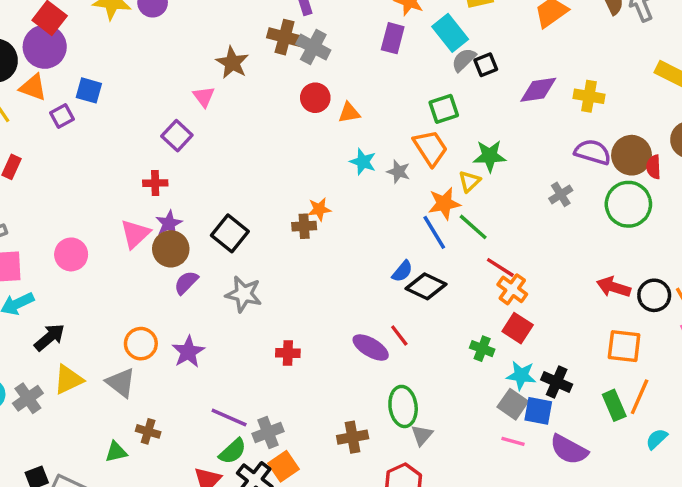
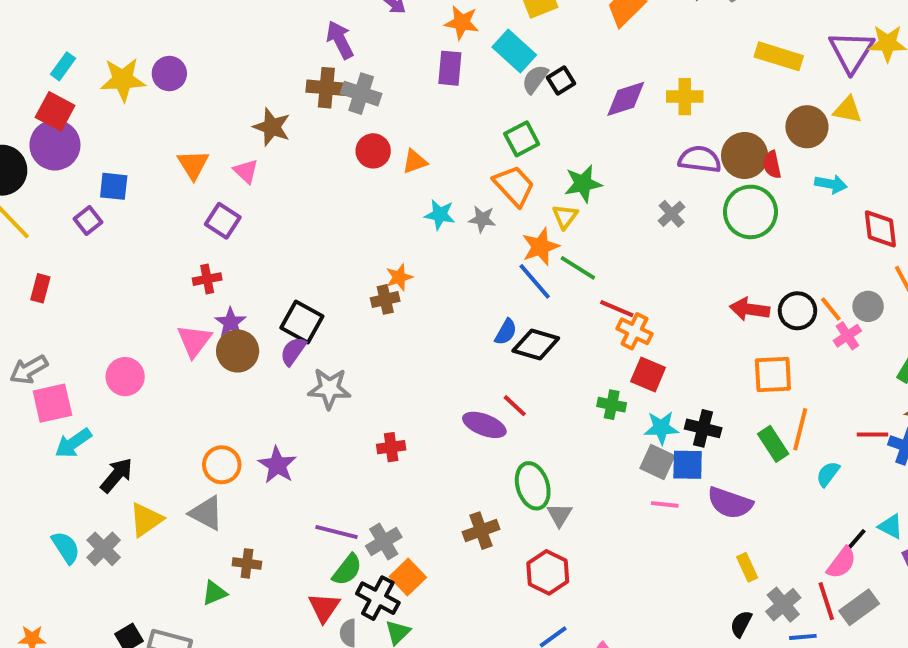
orange triangle: (33, 87) -> (193, 165), moved, turned 48
purple semicircle: (186, 283) -> (293, 351), moved

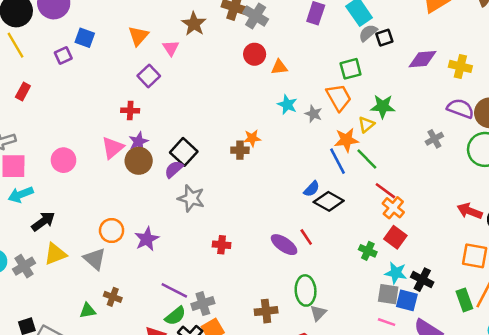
gray square: (657, 462) -> (388, 294), turned -30

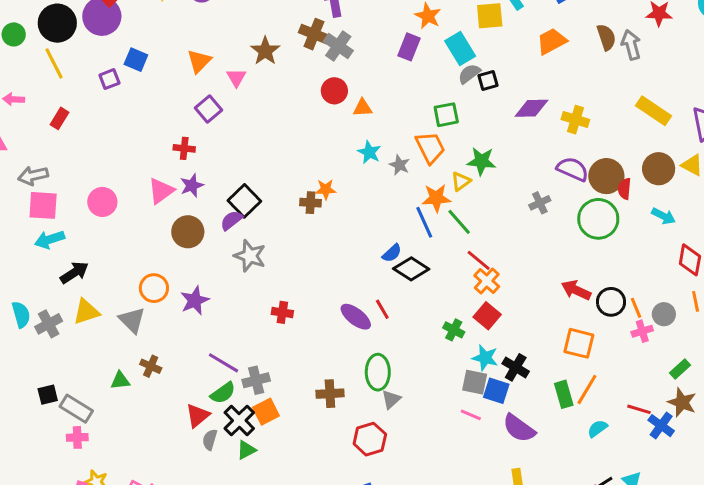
brown circle: (139, 161) -> (188, 232), moved

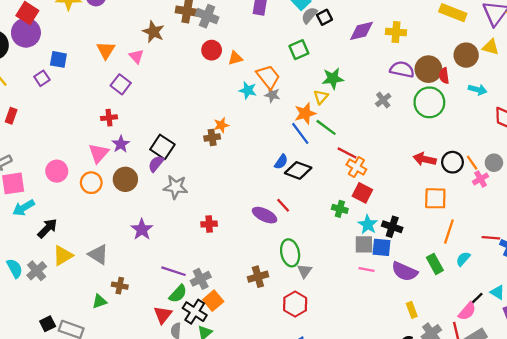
orange trapezoid: (430, 148) -> (268, 77), moved
orange circle: (154, 288) -> (91, 183), moved
cyan star: (485, 358) -> (368, 225), turned 30
green rectangle: (564, 394) -> (435, 264), moved

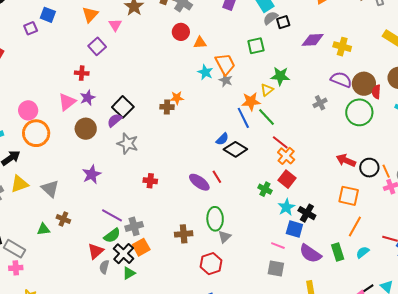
orange circle: (91, 183) -> (36, 133), moved, size x1.4
gray square: (364, 244) -> (276, 268), moved

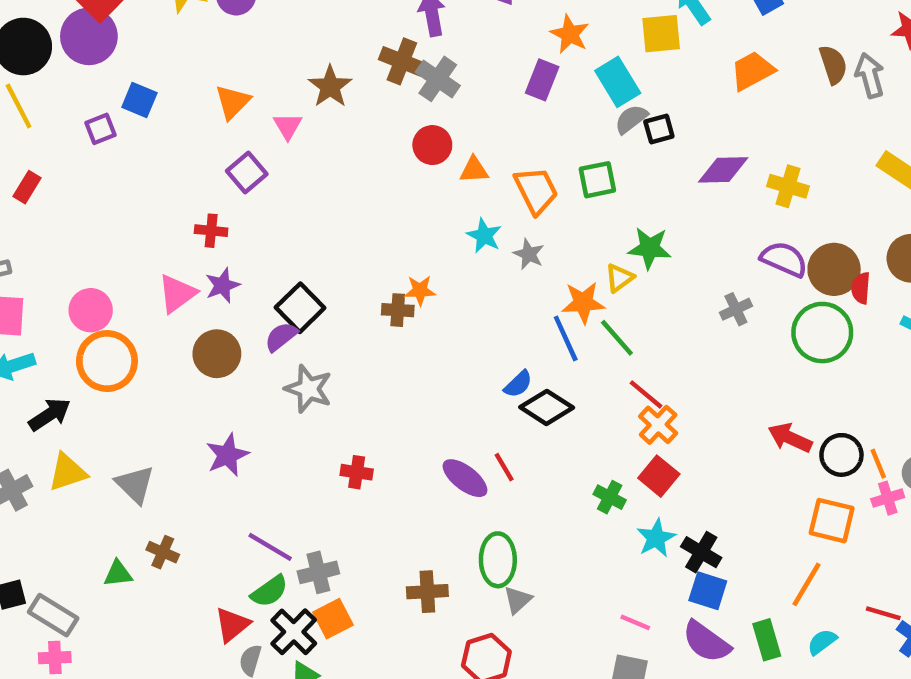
orange trapezoid: (225, 64) -> (536, 190), moved
orange square: (349, 196) -> (832, 521), moved
blue square: (294, 229) -> (708, 591), moved

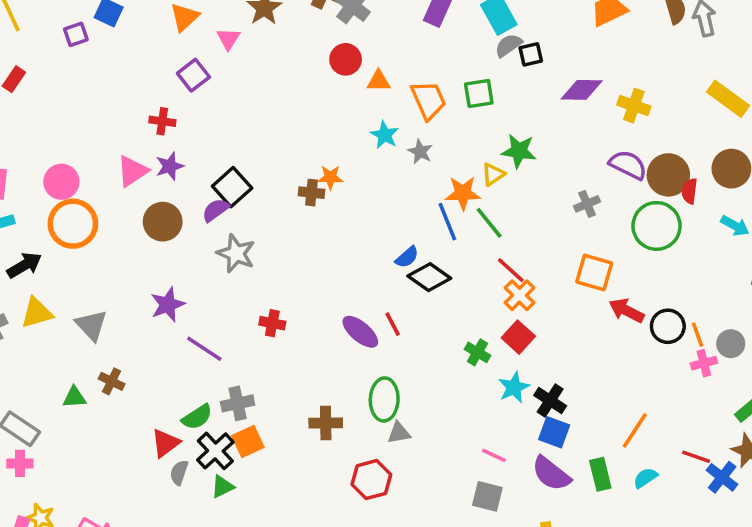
orange square: (832, 521) -> (594, 273), moved
purple line: (270, 547) -> (204, 349), moved
gray triangle: (518, 600) -> (399, 433), turned 30

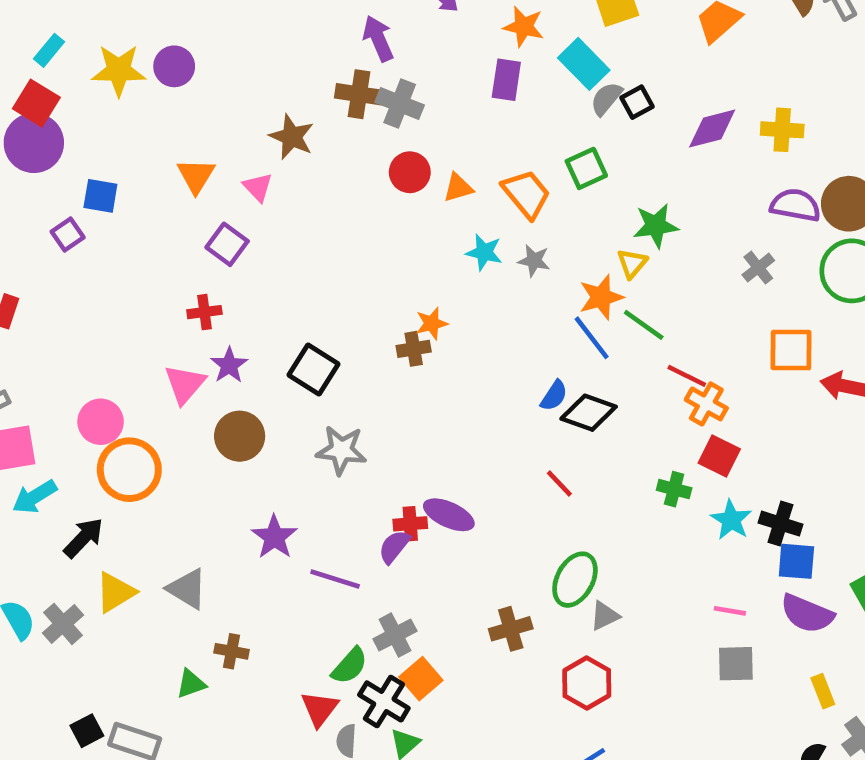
purple semicircle: (216, 210) -> (394, 547), moved
purple ellipse: (360, 332) -> (449, 515), moved
green ellipse: (384, 399) -> (575, 580), turned 42

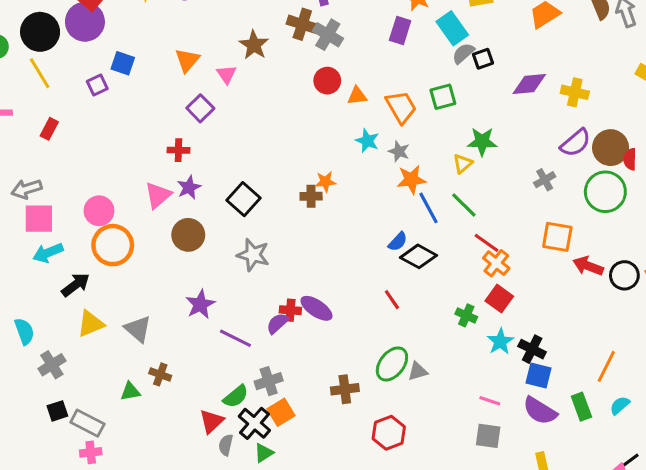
purple semicircle: (795, 205) -> (575, 143), turned 120
orange star: (601, 297) -> (411, 180), moved
gray triangle: (605, 616) -> (418, 371), moved
gray cross: (63, 624) -> (52, 365), moved

